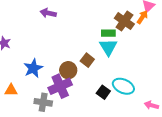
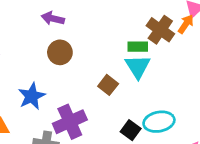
brown circle: (68, 70) -> (60, 52), moved
cyan ellipse: (123, 86) -> (159, 122), turned -35

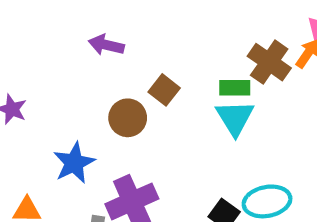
brown circle: (60, 52) -> (128, 118), moved
brown square: (108, 85) -> (164, 90), moved

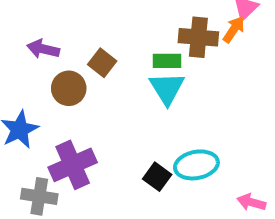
purple arrow: (106, 45) -> (43, 49), moved
brown cross: (269, 62) -> (198, 37), turned -30

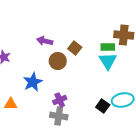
purple cross: (73, 165) -> (60, 100), size x0.6
gray cross: (39, 196) -> (59, 116), moved

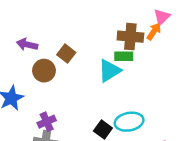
green rectangle: (108, 47) -> (124, 56), moved
cyan triangle: (108, 61) -> (109, 71), turned 30

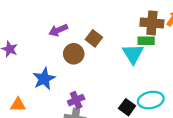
purple arrow: (27, 44) -> (58, 30), turned -36
cyan triangle: (109, 71) -> (133, 54), turned -30

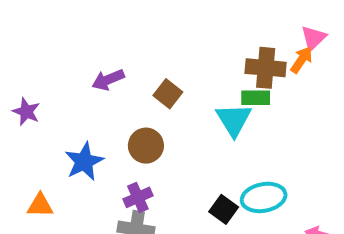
brown circle: (74, 54) -> (146, 146), moved

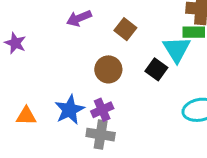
blue star: (84, 162) -> (70, 110), moved
black square: (224, 209) -> (156, 69), moved

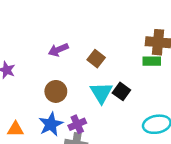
cyan triangle: (177, 49) -> (101, 93), moved
brown circle: (108, 69) -> (56, 91), moved

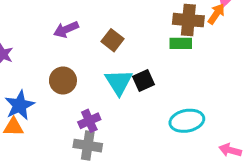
black square: (121, 91) -> (143, 80), turned 30
blue star: (51, 124) -> (20, 105), moved

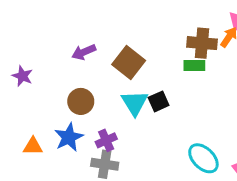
brown square: (113, 40) -> (129, 63), size x1.5
blue star: (20, 105) -> (69, 137), moved
cyan ellipse: (187, 121) -> (203, 158), moved, turned 56

